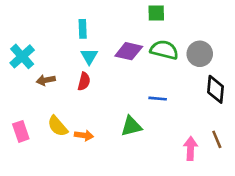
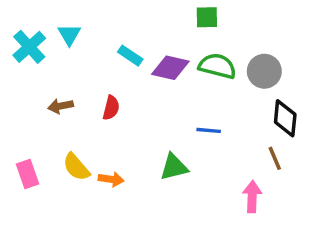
cyan rectangle: (83, 29) -> (130, 56), moved, turned -54
cyan cross: (22, 56) -> (29, 47), moved
cyan triangle: (89, 56) -> (69, 35), moved
brown line: (217, 139) -> (275, 158), moved

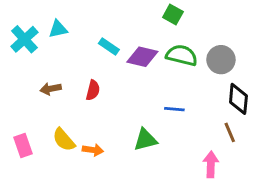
green square: (207, 17) -> (173, 15), turned 30
cyan triangle: (69, 35) -> (58, 29), turned 48

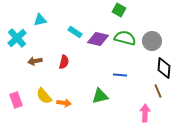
cyan cross: (24, 39) -> (17, 38), moved

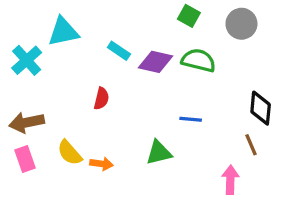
cyan triangle: (40, 20) -> (63, 32), size x1.5
gray circle: (152, 41) -> (241, 24), moved
brown arrow: (35, 61) -> (27, 122), moved, size x1.5

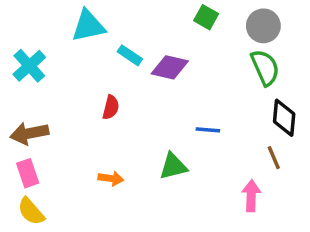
cyan triangle: (63, 32) -> (88, 26), moved
green semicircle: (198, 60) -> (265, 67), moved, turned 52
yellow semicircle: (70, 153) -> (31, 211), moved

